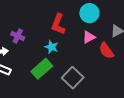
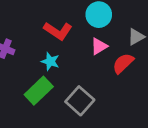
red L-shape: (58, 24) -> (58, 31), turned -75
red semicircle: (106, 51) -> (123, 63), turned 84

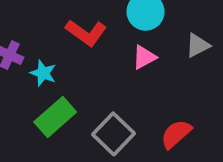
cyan star: (50, 61) -> (43, 73), moved
red semicircle: (123, 63) -> (176, 134), moved

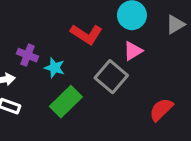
gray triangle: (198, 45) -> (175, 24), moved
gray square: (113, 134) -> (111, 77), moved

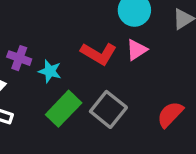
red L-shape: (86, 34) -> (99, 54), moved
gray square: (111, 77) -> (108, 109), moved

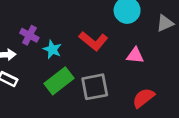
pink triangle: (137, 50) -> (135, 55), moved, turned 30
gray square: (108, 109) -> (95, 87), turned 32

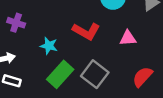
purple cross: (29, 35) -> (16, 23), moved
gray square: (95, 87) -> (95, 74), turned -32

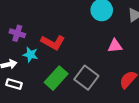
red L-shape: (86, 31) -> (53, 42), moved
cyan star: (49, 46) -> (30, 55), moved

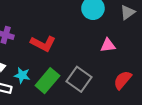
cyan star: (30, 55) -> (22, 75), moved

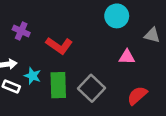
gray triangle: (128, 12) -> (152, 35), moved, turned 42
green rectangle: (47, 81) -> (58, 85), turned -50

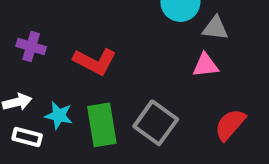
gray triangle: (152, 35) -> (215, 28), moved

